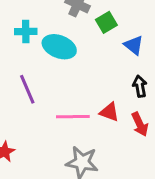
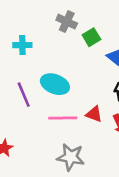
cyan ellipse: (59, 47) -> (55, 84), moved

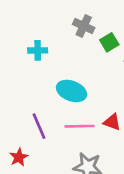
purple line: (24, 95) -> (39, 126), moved

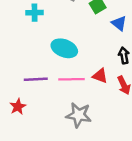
purple line: (39, 126) -> (36, 79), turned -70

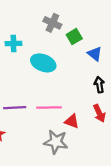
cyan ellipse: (64, 48) -> (43, 63), moved
red triangle: (100, 76) -> (72, 121), moved

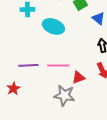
red triangle: (72, 121) -> (78, 77), turned -40

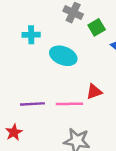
red triangle: (78, 77) -> (94, 92), moved

